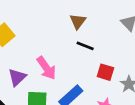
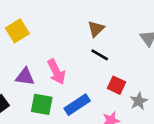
purple triangle: (17, 77) -> (25, 77), turned 42

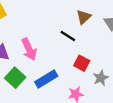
brown triangle: (96, 29) -> (84, 17), moved
green square: (42, 104) -> (15, 78), turned 30

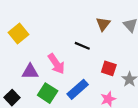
black line: (68, 36) -> (82, 46), moved

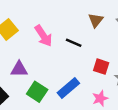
pink arrow: (56, 64) -> (43, 36), moved

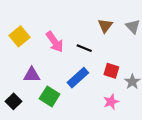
blue rectangle: (68, 88) -> (78, 78), moved

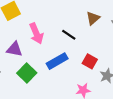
pink arrow: (55, 42) -> (36, 33), moved

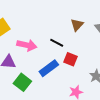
pink arrow: (36, 33) -> (27, 45), turned -48
red square: (90, 61) -> (70, 59), moved

